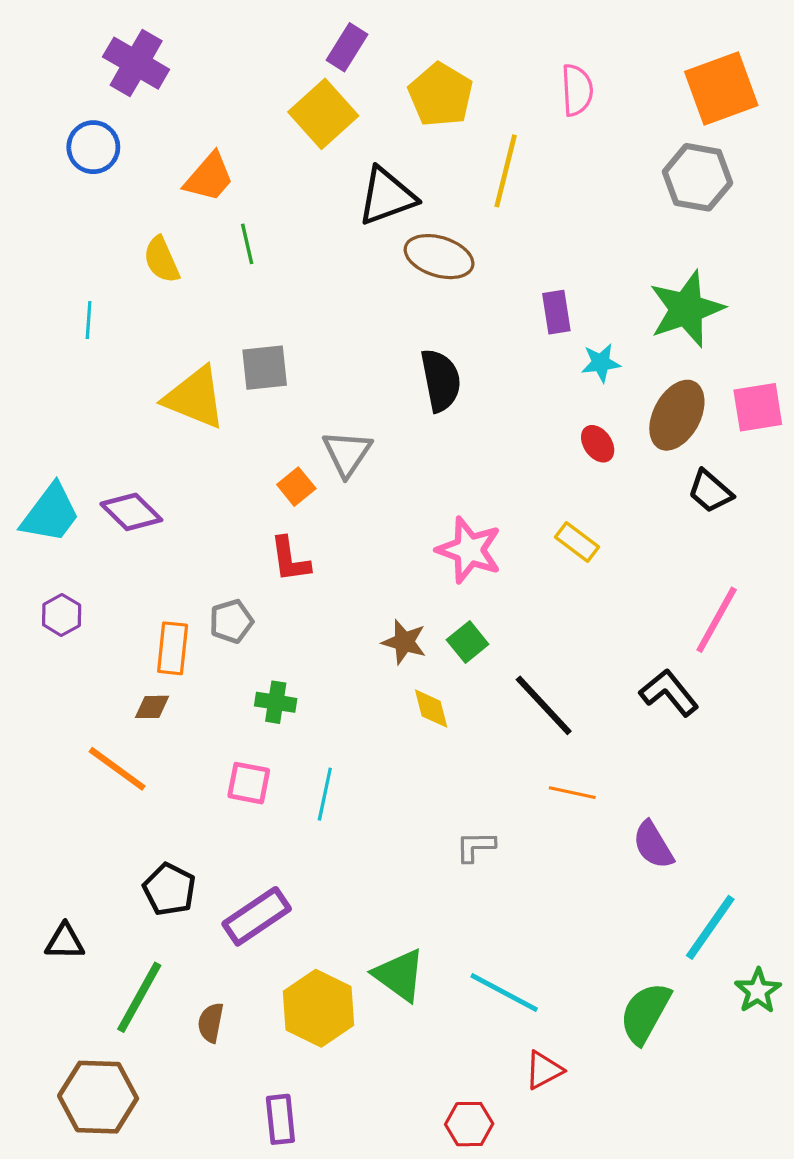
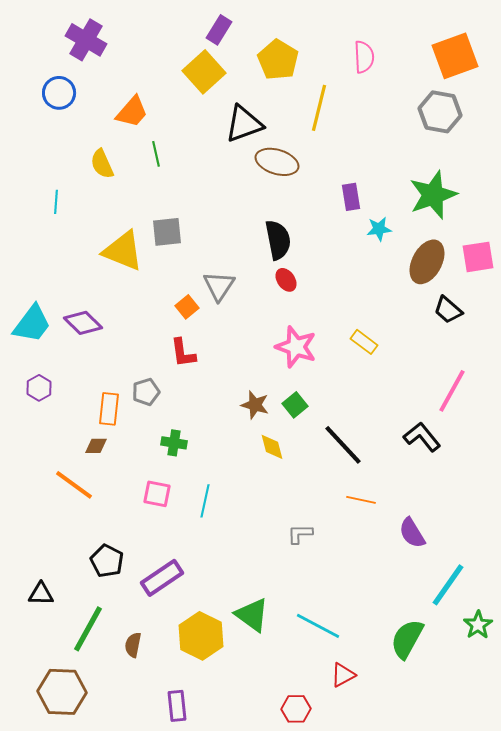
red ellipse: (598, 444) -> (286, 280), moved

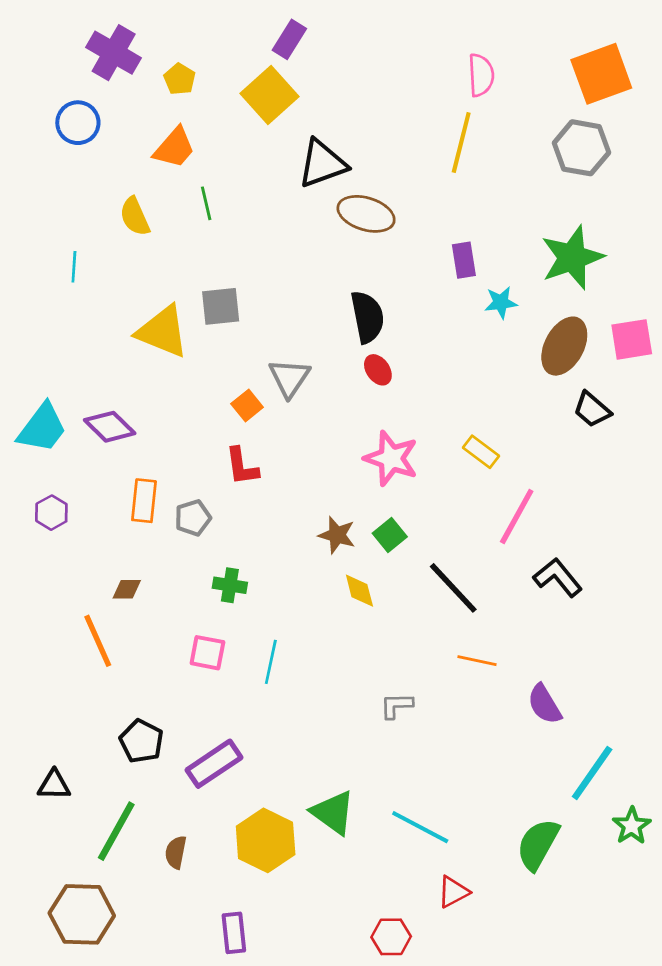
yellow pentagon: (278, 60) -> (180, 79), moved, size x0.6
yellow line: (319, 108) -> (461, 143), moved
pink line: (452, 391) -> (517, 517), moved
orange rectangle: (109, 409) -> (144, 501), moved
orange line: (74, 485) -> (98, 641), turned 30

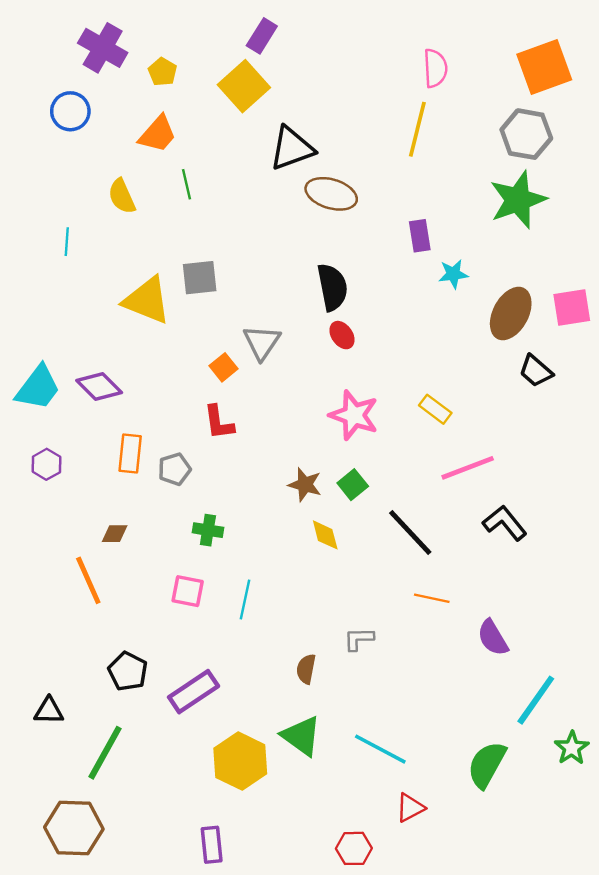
green star: (572, 257) -> (518, 200), moved
pink line: (517, 517) -> (468, 468), turned 40
brown semicircle: (176, 852) -> (306, 669), moved

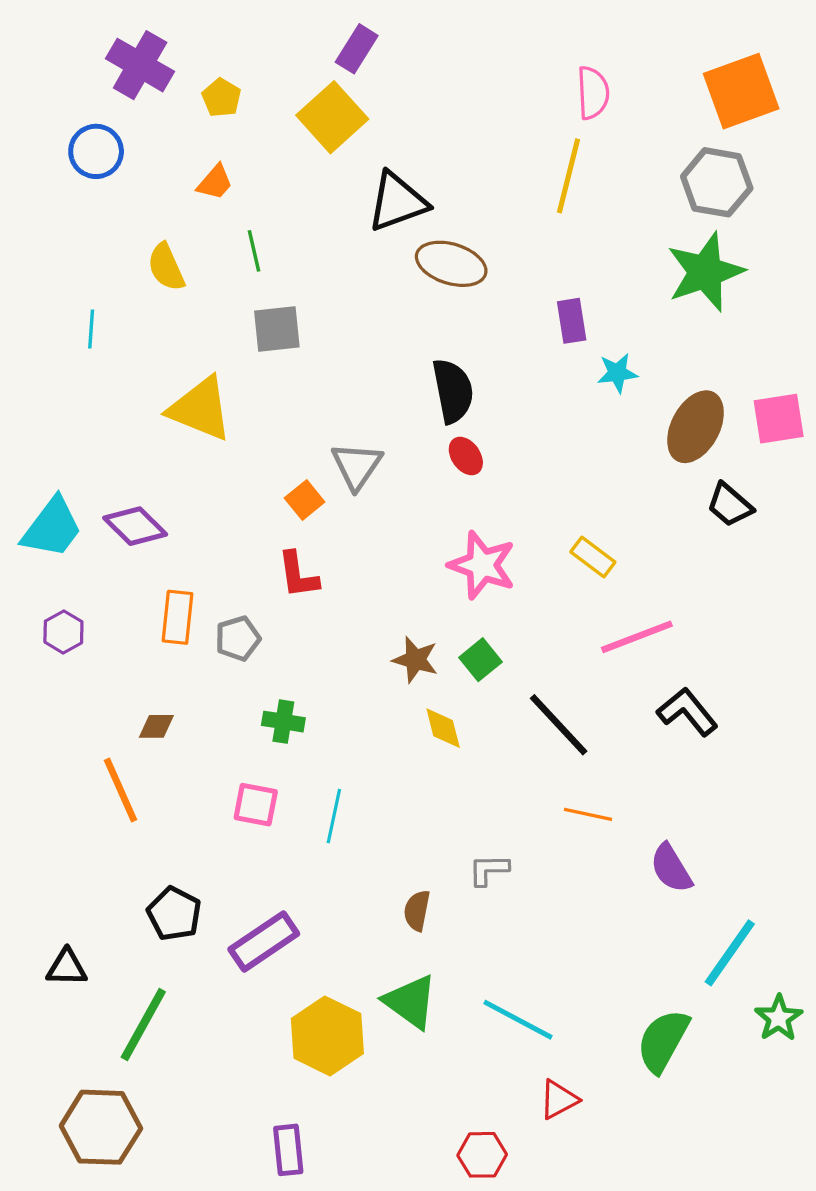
orange trapezoid: (158, 134) -> (215, 182), size x0.7
gray square: (200, 278) -> (277, 329), moved

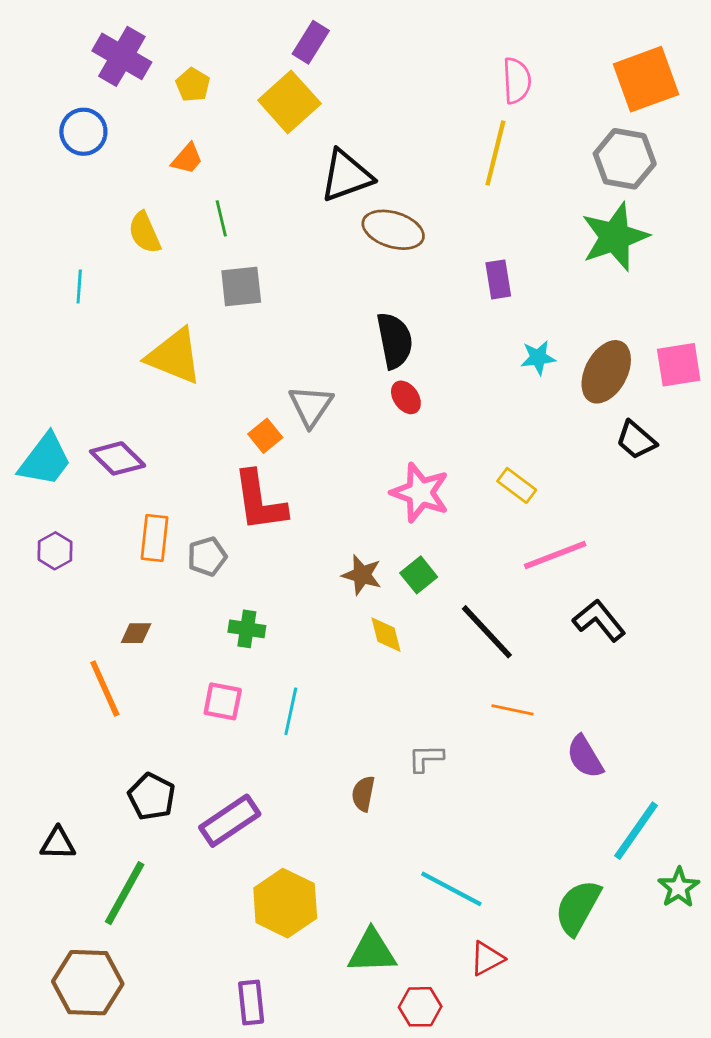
cyan star: (617, 373) -> (538, 358), moved
red L-shape: (298, 575) -> (260, 501), size x1.5
green triangle: (410, 1002) -> (372, 951), moved, turned -38

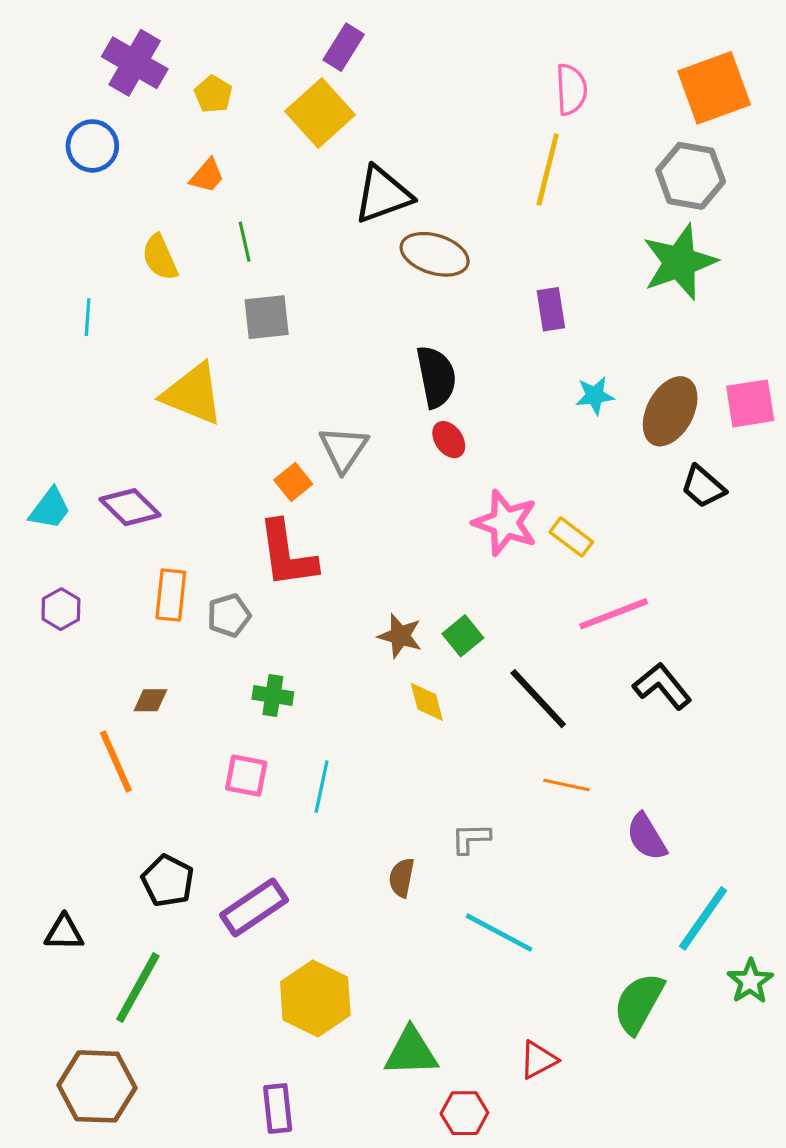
cyan trapezoid: (45, 460) -> (50, 509), size x0.7
pink star: (420, 493) -> (505, 523), moved
cyan line: (451, 889) -> (499, 933), moved

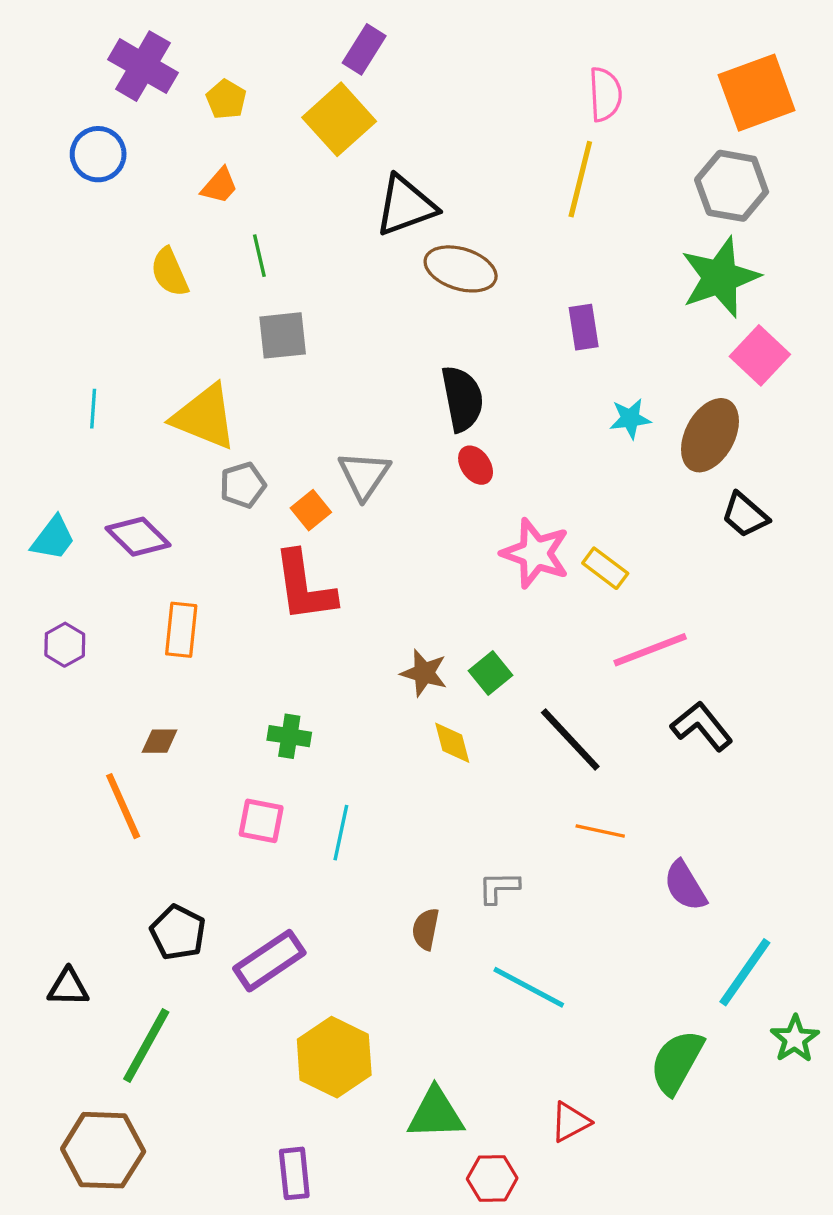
cyan line: (88, 317) -> (93, 409), moved
pink square: (750, 403) -> (760, 355), moved, turned -38
gray pentagon: (229, 615) -> (243, 485), moved

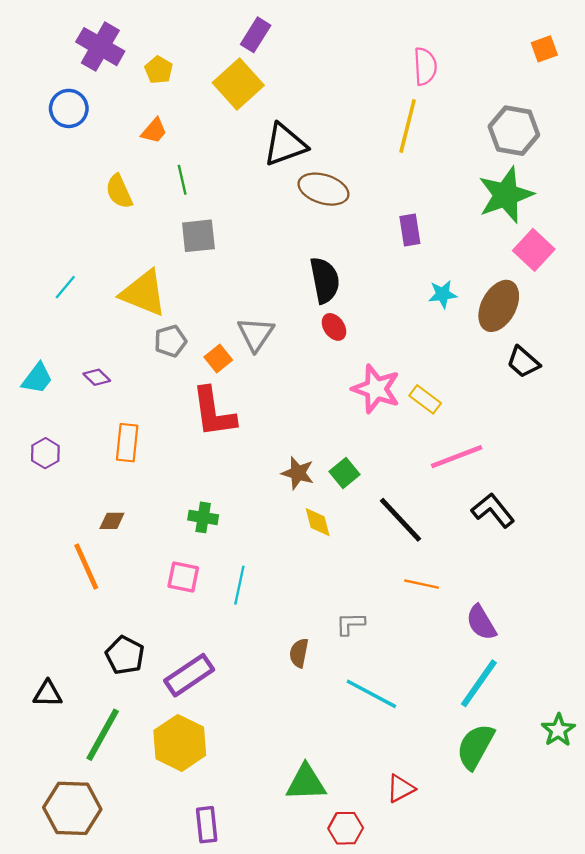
orange square: (757, 93) -> (544, 49), moved, size x0.5
cyan line: (93, 409) -> (65, 287), turned 36
purple diamond: (138, 537) -> (97, 377), size x0.6
cyan line: (745, 972) -> (479, 683), moved
yellow hexagon: (334, 1057) -> (180, 743), moved

